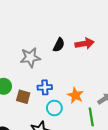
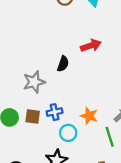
red arrow: (85, 44) -> (91, 46), moved
brown square: (23, 97) -> (33, 116), moved

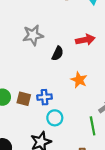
gray star: (34, 82) -> (33, 35), moved
orange star: (89, 116) -> (79, 80), moved

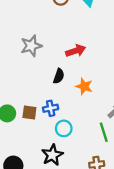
red arrow: (85, 40) -> (76, 51), moved
black semicircle: (58, 53) -> (59, 76), moved

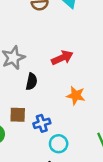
black semicircle: (59, 76) -> (32, 82), moved
brown square: (29, 113) -> (18, 115), moved

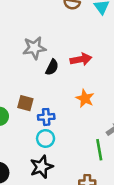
black semicircle: (32, 82) -> (52, 67), moved
cyan circle: (59, 144) -> (46, 138), moved

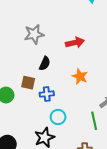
black semicircle: (52, 67) -> (45, 63), moved
cyan circle: (46, 138) -> (58, 117), moved

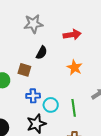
blue cross: (47, 94) -> (33, 96), moved
green line: (94, 121) -> (74, 108), moved

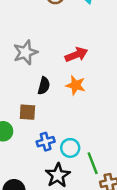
orange star: (75, 67) -> (76, 85), moved
green line: (74, 108) -> (93, 163), moved

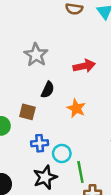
gray star: (25, 52) -> (36, 55), turned -30
orange star: (76, 85) -> (76, 108), moved

